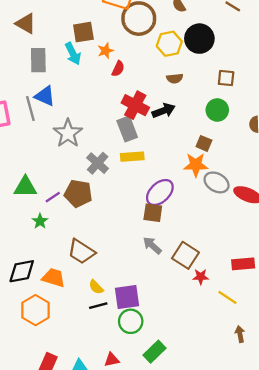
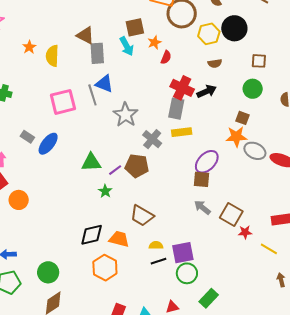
brown triangle: (26, 23) -> (85, 35), moved
gray rectangle: (127, 129) -> (176, 109), turned 35
yellow semicircle: (96, 287) -> (156, 245), turned 136

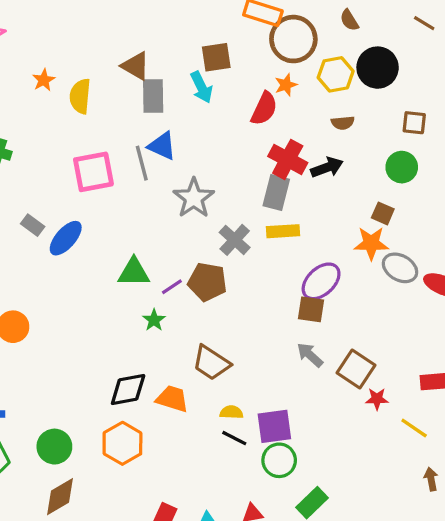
orange star: (154, 42) -> (286, 85), moved
red semicircle: (166, 57) -> (264, 109), size x1.5
black line: (159, 261) -> (234, 438), turned 42
orange hexagon: (105, 268) -> (122, 443), moved

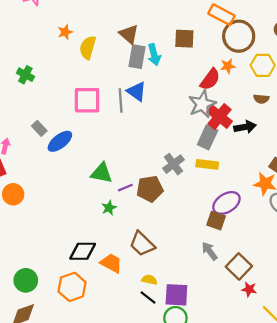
cyan arrow: (201, 87) -> (154, 55), moved
gray star: (194, 198) -> (202, 104), moved
brown pentagon: (207, 282) -> (150, 189), turned -30

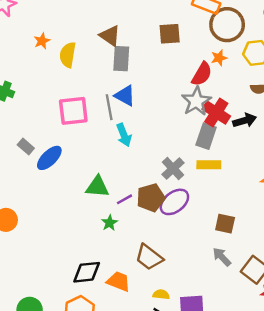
cyan arrow: (154, 55) -> (124, 135), moved
purple ellipse: (226, 203) -> (174, 202), moved

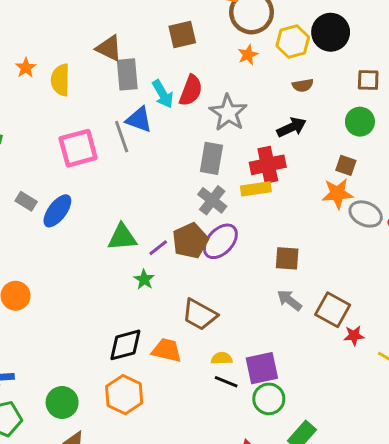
red semicircle: (202, 74) -> (191, 90), moved
red cross: (216, 113) -> (268, 165), moved, turned -36
cyan arrow: (124, 135) -> (163, 94), moved
gray rectangle: (206, 136) -> (211, 158), moved

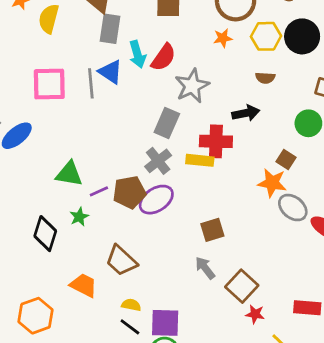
brown square: (287, 258) -> (212, 230), turned -35
black diamond: (125, 345) -> (45, 234), moved, turned -72

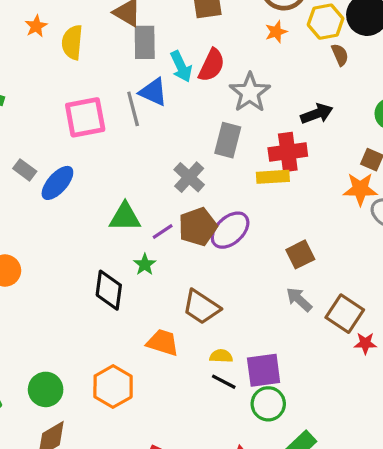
brown semicircle: (265, 78) -> (340, 55), moved, turned -108
gray cross: (158, 161) -> (189, 177), moved

